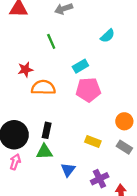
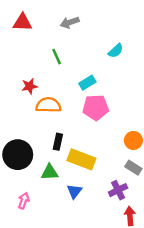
black rectangle: (47, 130) -> (58, 142), moved
yellow rectangle: (93, 142) -> (81, 159), moved, size x1.6
pink arrow: (15, 162) -> (24, 201), moved
purple cross: (100, 179) -> (118, 190), moved

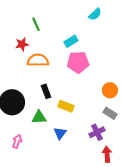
green line: (57, 57) -> (36, 24), moved
black rectangle: (58, 142) -> (46, 91), turned -32
yellow rectangle: (81, 159) -> (66, 106), size x0.7

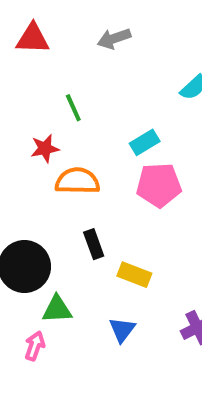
green triangle: (39, 117) -> (57, 309), moved

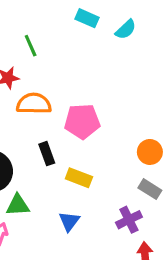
cyan rectangle: (145, 142) -> (87, 18), moved, turned 55
pink pentagon: (159, 185) -> (82, 121), moved

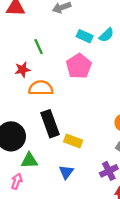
cyan rectangle: (87, 18) -> (85, 36), moved
pink pentagon: (82, 121) -> (79, 66), moved, turned -30
black rectangle: (47, 154) -> (50, 124), size x1.6

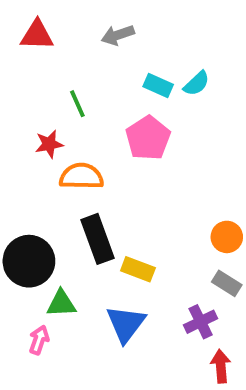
blue triangle: (66, 172) -> (126, 324), size x1.5

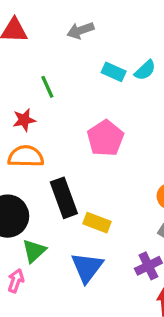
pink pentagon: (148, 138) -> (105, 138), moved
orange semicircle: (81, 176) -> (26, 156), moved
green triangle: (61, 304) -> (34, 251), turned -40

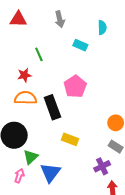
gray arrow: (80, 30) -> (60, 19), turned -84
cyan semicircle: (145, 70) -> (102, 27), moved, turned -48
black rectangle: (64, 198) -> (52, 107), moved
blue triangle: (87, 267) -> (50, 173), moved

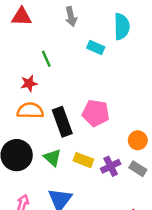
cyan semicircle: (102, 27) -> (122, 27), size x1.5
pink pentagon: (75, 87) -> (96, 113), moved, turned -30
green triangle: (31, 157) -> (52, 158), moved, turned -35
purple cross: (102, 166) -> (111, 166), moved

